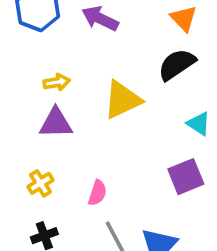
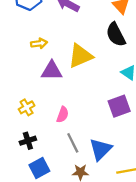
black semicircle: (177, 64) -> (116, 35), turned -85
purple triangle: (56, 123) -> (52, 71), moved

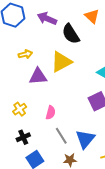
black semicircle: (116, 35) -> (71, 34), moved

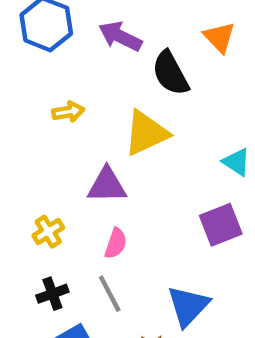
purple triangle: (38, 76) -> (107, 185), moved
gray line: (61, 136) -> (110, 294), moved

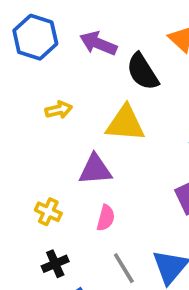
yellow triangle: (146, 133) -> (125, 123), turned 33
yellow cross: (48, 232) -> (48, 212), turned -30
gray line: (110, 294) -> (124, 268), moved

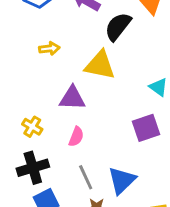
black semicircle: (143, 72) -> (118, 26), turned 64
black cross: (55, 264) -> (33, 168), size x1.5

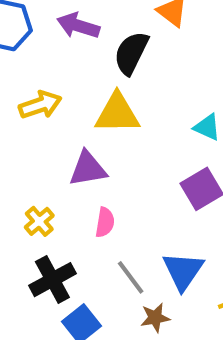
yellow arrow: (49, 48) -> (40, 105), size x1.4
yellow cross: (32, 127) -> (39, 221), turned 30

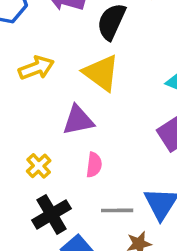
yellow triangle: (117, 113) -> (101, 73), turned 39
gray line: (131, 277) -> (117, 210), turned -52

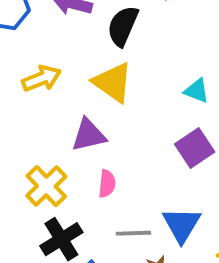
yellow cross: (39, 166) -> (46, 186), size x1.5

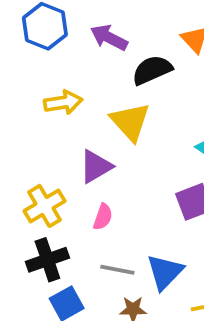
black semicircle: (123, 26) -> (152, 70), turned 30
purple triangle: (89, 135) -> (96, 166), turned -30

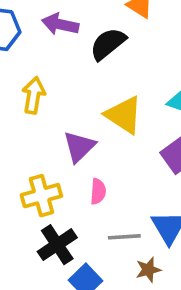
yellow arrow: (63, 102) -> (34, 95), turned -57
yellow triangle: (130, 122) -> (124, 115), moved
yellow cross: (45, 206) -> (41, 196), turned 30

